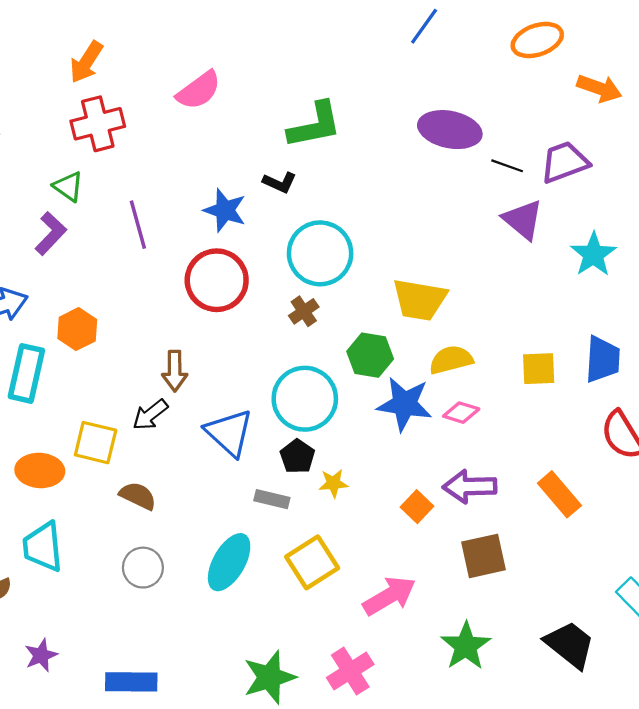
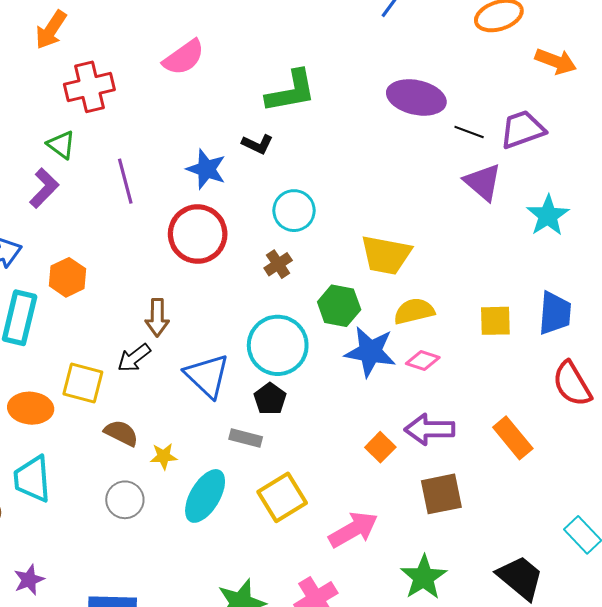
orange arrow: (86, 62) -> (51, 30), moved
cyan circle: (320, 253) -> (294, 211), size x0.7
yellow star: (333, 483) -> (164, 456), moved

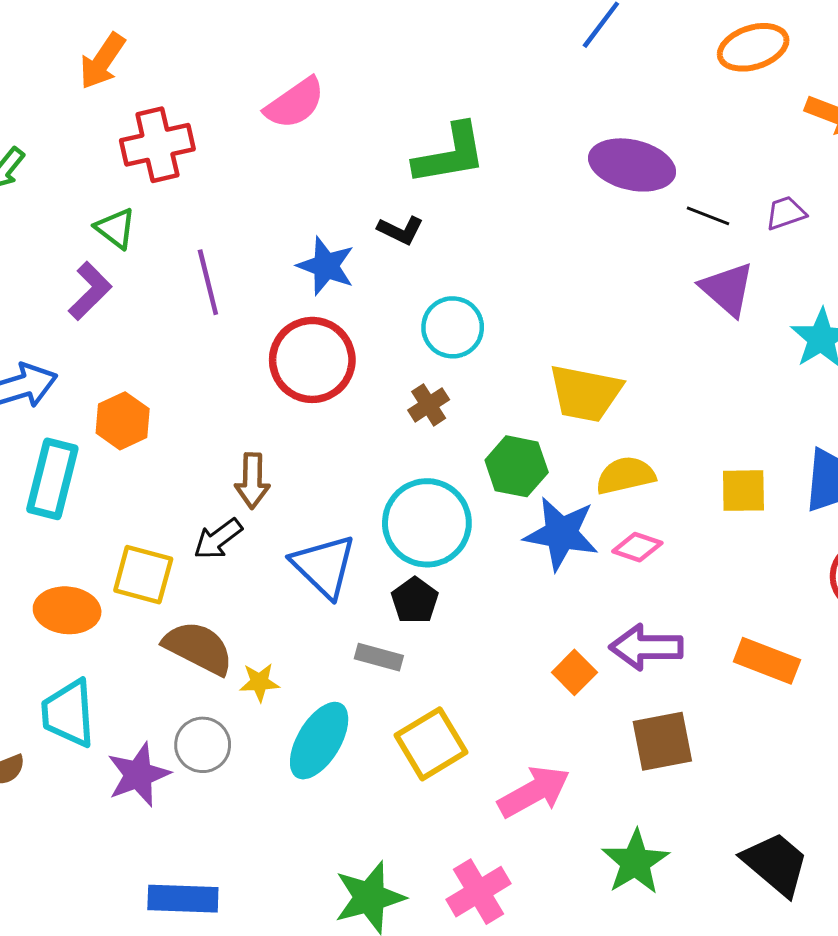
purple trapezoid: (522, 129) -> (786, 213), size x0.6
brown semicircle: (121, 433) -> (198, 648), size x1.4
orange rectangle: (513, 438) -> (767, 661), turned -30
purple star: (29, 580) -> (138, 775), moved, size x1.4

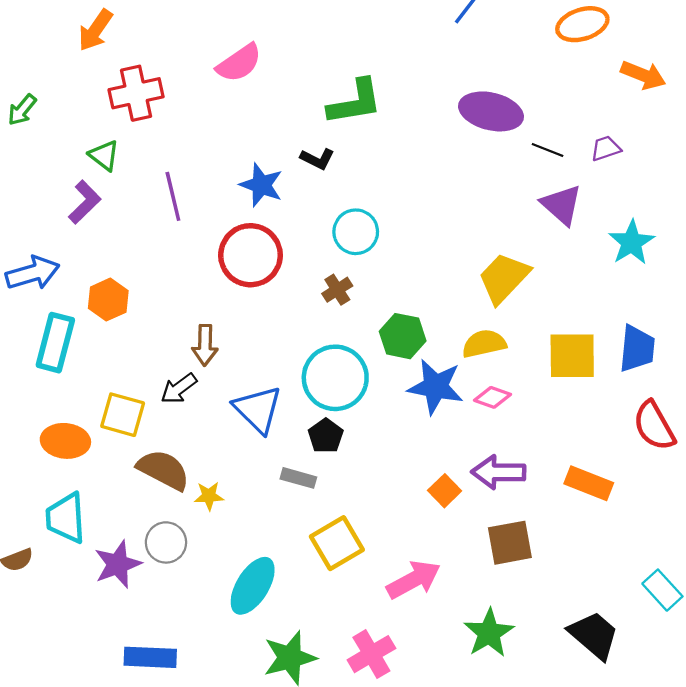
yellow trapezoid: (585, 393) -> (504, 278), moved, turned 122
yellow square: (743, 491) -> (572, 356), size x1.4
cyan ellipse: (319, 741) -> (253, 586), moved

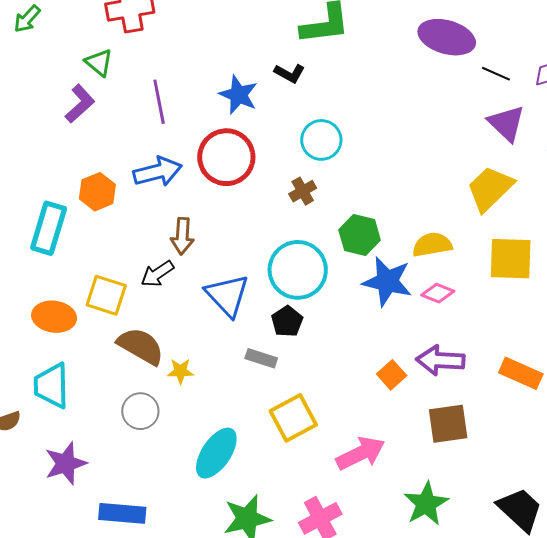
blue arrow: (33, 273) -> (158, 172), moved
yellow trapezoid: (504, 278) -> (490, 189), moved
purple star: (118, 564) -> (66, 463), moved

